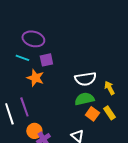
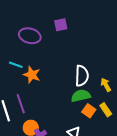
cyan line: (22, 58) -> (16, 65), moved
purple square: (46, 60) -> (61, 25), moved
white semicircle: (85, 79) -> (82, 76), turned -80

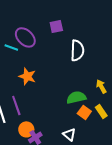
purple ellipse: (30, 36) -> (25, 37), turned 30
cyan line: (16, 65) -> (11, 47), moved
white semicircle: (82, 76) -> (77, 50), moved

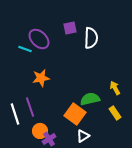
white semicircle: (77, 50) -> (91, 38), moved
orange star: (27, 76) -> (41, 78), turned -30
orange square: (84, 112) -> (75, 114), moved, size x1.5
white triangle: (69, 134) -> (83, 136), turned 48

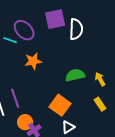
purple square: (70, 28) -> (55, 19), size x1.5
orange star: (41, 78) -> (33, 61), moved
green semicircle: (90, 99) -> (75, 75), moved

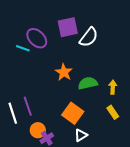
white semicircle: (76, 29) -> (89, 37), turned 35
orange star: (33, 61) -> (64, 72), moved, turned -30
yellow arrow: (100, 79) -> (113, 87), turned 32

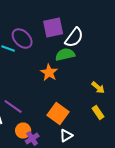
green semicircle: (88, 83) -> (65, 55), moved
yellow arrow: (113, 87) -> (98, 88), turned 128
purple line: (28, 106) -> (13, 107), turned -36

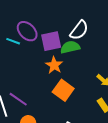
purple square: (53, 28) -> (51, 41), moved
orange square: (58, 114) -> (63, 90), moved

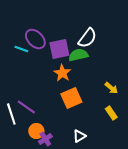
orange square: (63, 90) -> (71, 98), turned 30

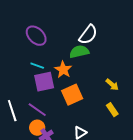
cyan line: (21, 49) -> (37, 66), moved
purple square: (59, 49) -> (44, 82), moved
purple line: (26, 107) -> (37, 110), moved

